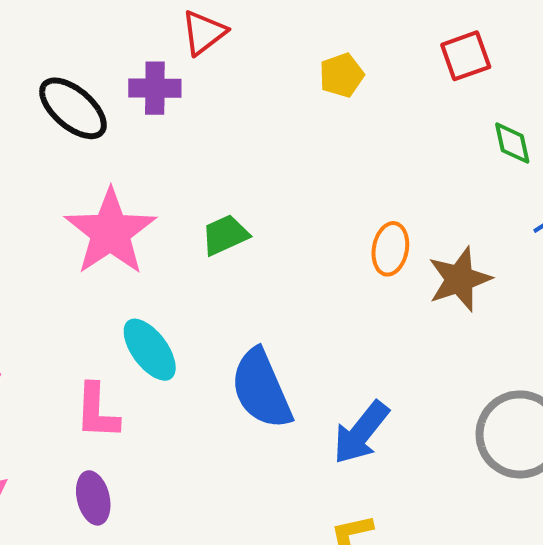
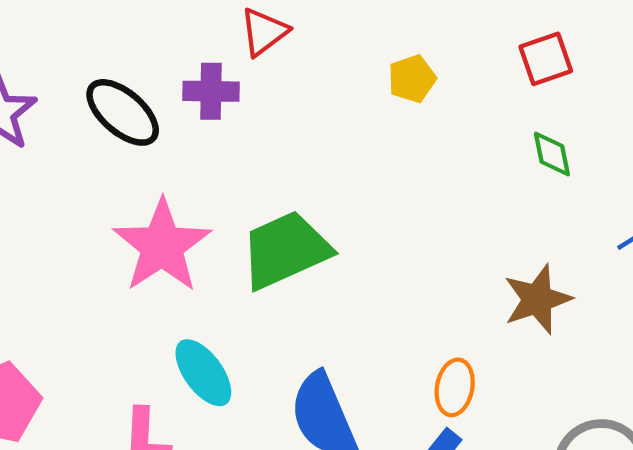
green diamond: (512, 143) -> (552, 154), moved
green trapezoid: (225, 235) -> (285, 250), size x1.8
orange ellipse: (390, 249) -> (455, 387), moved

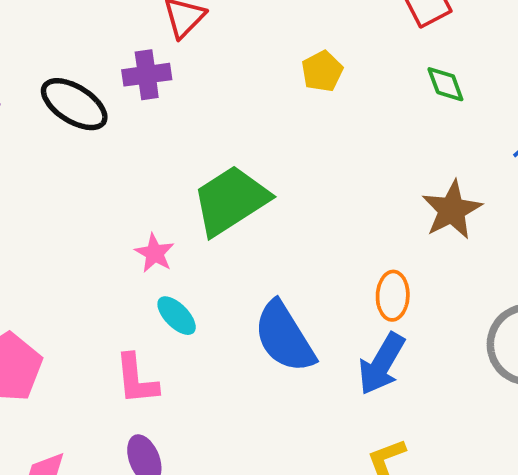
yellow pentagon: (412, 79) -> (322, 71), moved
pink star: (162, 246) -> (155, 253), moved, size x0.5
cyan ellipse: (203, 373) -> (177, 316), size x0.7

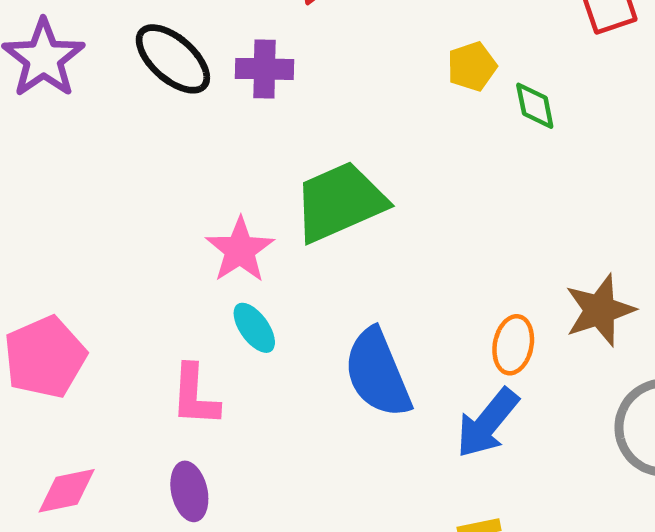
purple cross: (147, 75) -> (264, 69), moved
green diamond: (445, 84) -> (535, 106), moved
brown star: (452, 210) -> (600, 310), moved
pink star: (155, 253) -> (240, 250), size x1.4

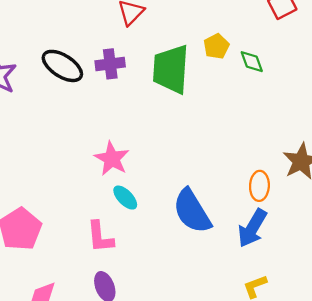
green trapezoid: (340, 202) -> (171, 69), moved, turned -54

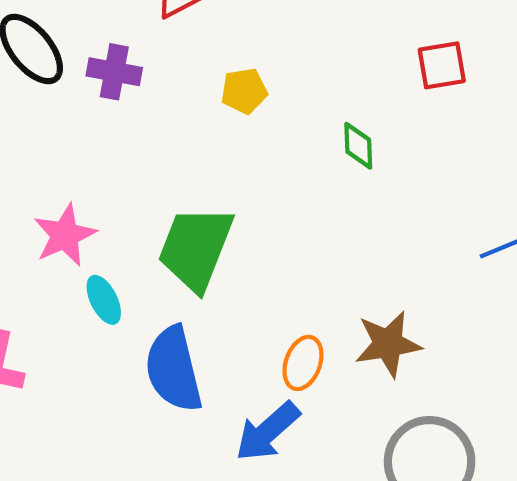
yellow pentagon: (216, 46) -> (244, 91), moved
green trapezoid: (171, 69) -> (196, 248), moved
cyan ellipse: (125, 198) -> (104, 300), moved

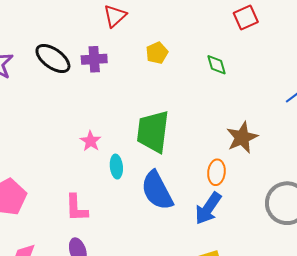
pink star: (65, 235) -> (91, 141), size x0.7
cyan ellipse: (104, 300) -> (116, 167), turned 35
brown star: (388, 344) -> (242, 137), moved

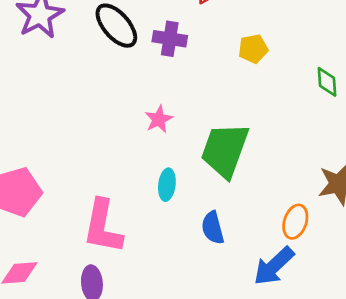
pink star: (91, 141) -> (159, 119), moved
blue semicircle: (157, 190) -> (213, 228), size x0.6
pink L-shape: (76, 208) -> (103, 227), size x1.4

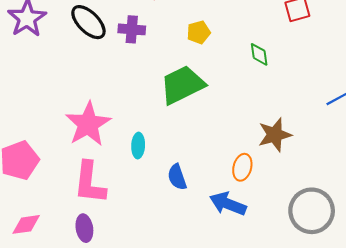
pink star: (159, 119) -> (88, 124), moved, size x2.0
green trapezoid: (225, 150) -> (182, 85), moved, turned 48
blue arrow: (274, 266) -> (228, 204), turned 69

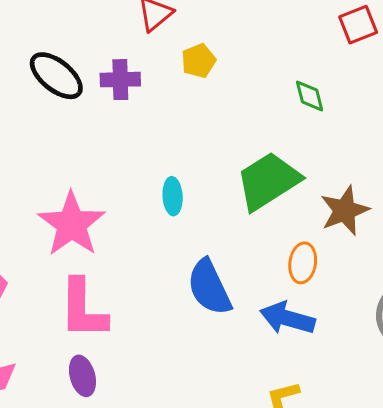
yellow pentagon: (199, 32) -> (199, 61), moved
green trapezoid: (182, 85) -> (268, 181), moved
cyan ellipse: (138, 146) -> (173, 196), moved
blue semicircle: (177, 177) -> (209, 287), size x1.5

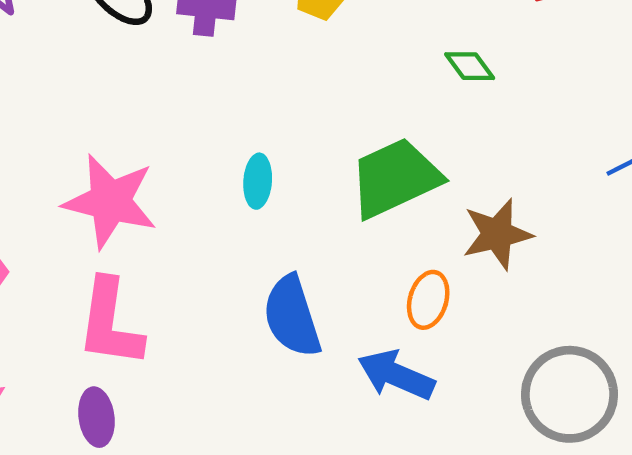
green diamond: (310, 96) -> (470, 66), turned -30
pink star: (72, 224) -> (110, 201), turned -30

